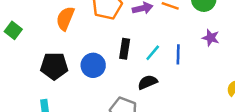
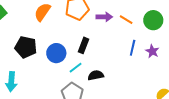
cyan line: (153, 53) -> (76, 68), moved
blue line: (178, 54) -> (133, 48), moved

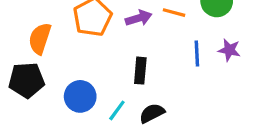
black rectangle: (83, 45) -> (140, 71), moved
black pentagon: (26, 47) -> (27, 80), moved

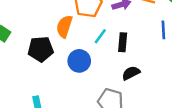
orange semicircle: (40, 39) -> (64, 26), moved
cyan line: (117, 110) -> (100, 36), moved

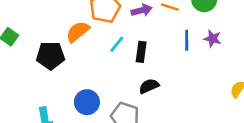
orange semicircle: (64, 26) -> (78, 32), turned 30
blue circle: (79, 61) -> (87, 102), moved

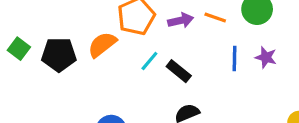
black rectangle: (141, 52) -> (179, 71), turned -60
black pentagon: (50, 56) -> (59, 55), moved

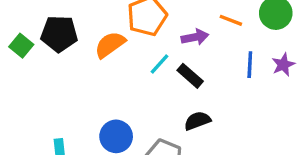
purple arrow: (181, 20) -> (195, 37), moved
black pentagon: (59, 55) -> (59, 34), moved
purple star: (266, 57) -> (283, 65), turned 30

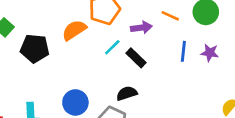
black pentagon: (59, 34) -> (35, 48), moved
purple star: (283, 65) -> (210, 53), turned 30
black semicircle: (197, 121) -> (127, 93), moved

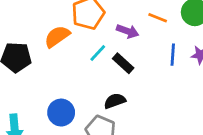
purple arrow: (141, 28) -> (128, 31), turned 30

